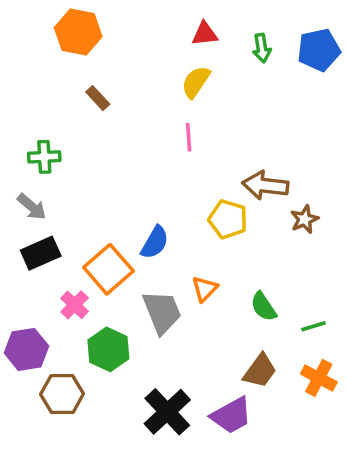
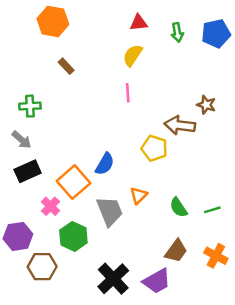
brown star: (305, 219) -> (206, 105), moved, turned -30
green line: (313, 326) -> (212, 210), moved

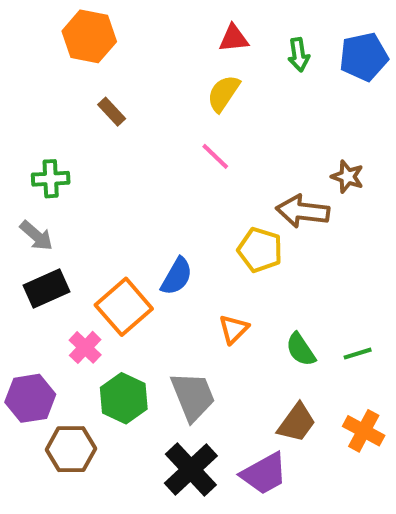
pink line: (128, 93) -> (215, 156), turned -42
gray trapezoid: (110, 211) -> (193, 396), moved

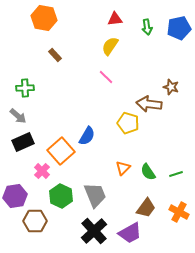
orange triangle: (234, 329) -> (123, 168), moved

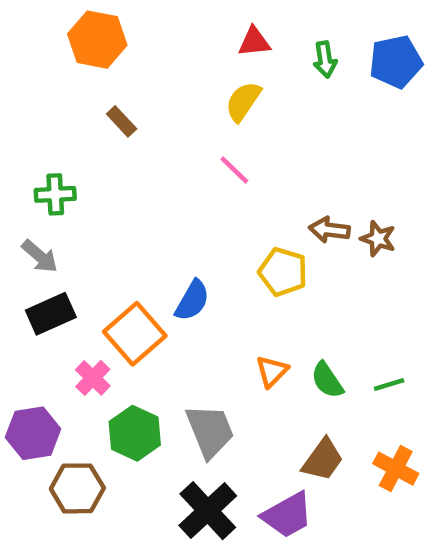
brown star: (171, 87) -> (378, 239), moved
brown arrow: (149, 104) -> (329, 230), size x0.7

